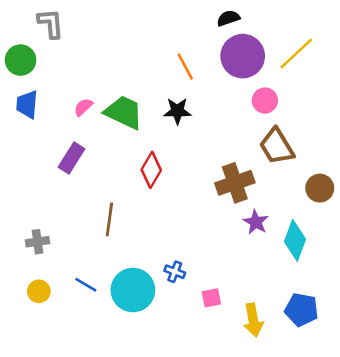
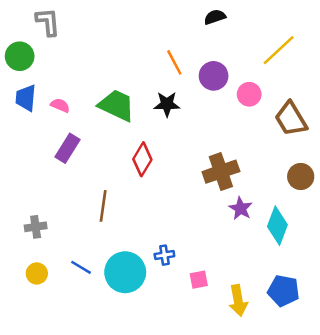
purple circle: (243, 56) -> (214, 76), moved, size x0.7
pink semicircle: (83, 107) -> (60, 105), moved, turned 66
brown trapezoid: (277, 146) -> (291, 119), moved
blue cross: (175, 272) -> (164, 255), turned -30

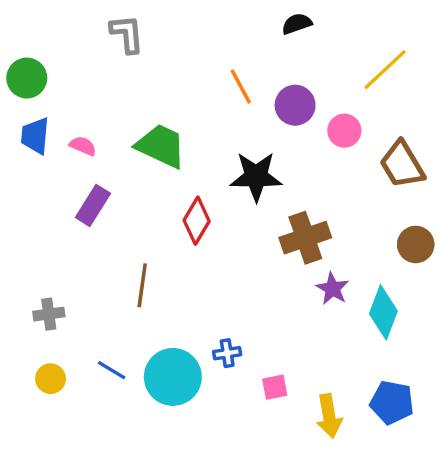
gray L-shape: (48, 22) -> (127, 34), moved
black star: (167, 104) -> (256, 177), moved, size x1.4

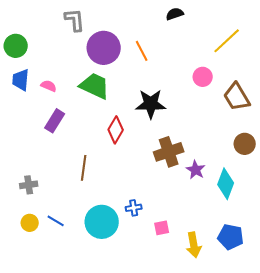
purple circle: (295, 105) -> (104, 48), moved, size x1.4
brown cross: (305, 238) -> (169, 152), moved
blue line: (112, 370) -> (56, 221), moved

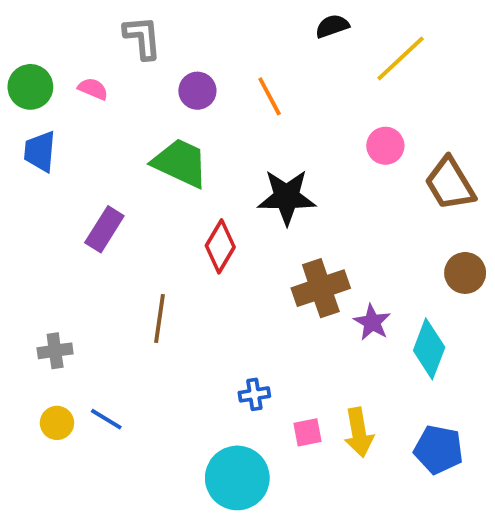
yellow line: (227, 41) -> (401, 58), moved
purple circle: (104, 48) -> (197, 91), size x0.6
pink semicircle: (49, 86) -> (93, 89), moved
cyan circle: (102, 222) -> (237, 478), moved
yellow arrow: (194, 245) -> (359, 432), moved

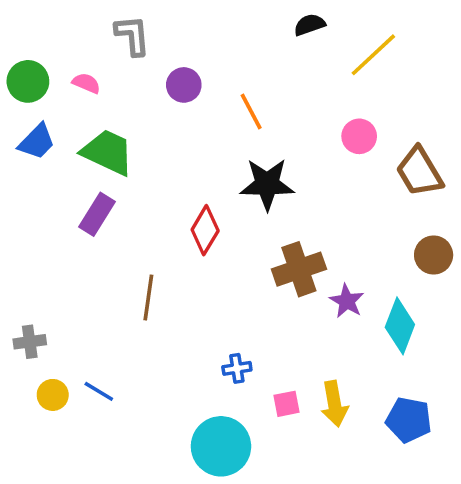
orange line: (270, 96) -> (251, 112), moved
blue trapezoid: (40, 151) -> (37, 142), turned -141
green trapezoid: (180, 163) -> (108, 152), moved
gray cross: (55, 351) -> (30, 342), moved

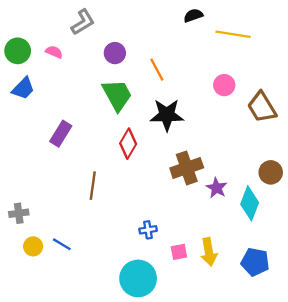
gray L-shape: (132, 35) -> (83, 22), turned 64
yellow line: (373, 55) -> (233, 34), turned 52
green trapezoid: (108, 152) -> (117, 95), moved, turned 36
brown circle: (434, 255) -> (271, 172), moved

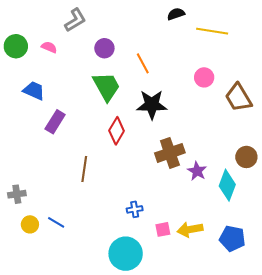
blue trapezoid: (23, 88) -> (34, 91), moved, turned -110
yellow arrow: (209, 252) -> (190, 229), turned 90

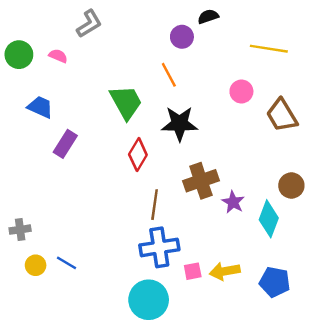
yellow line: (212, 31) -> (269, 49), moved
purple circle: (104, 48) -> (182, 37), moved
brown line: (84, 169) -> (155, 205), moved
blue cross: (135, 209) -> (159, 247), size x2.0

